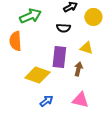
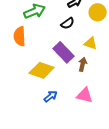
black semicircle: (63, 28) -> (68, 23), turned -40
purple rectangle: (59, 57) -> (64, 52), turned -50

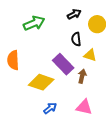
black semicircle: (68, 23) -> (76, 39), moved, turned 120
orange semicircle: (20, 36) -> (13, 60), moved

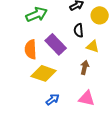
orange semicircle: (13, 60) -> (31, 49), moved
purple rectangle: (63, 64) -> (56, 44), moved

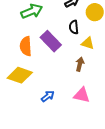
yellow diamond: (44, 73) -> (20, 75), moved

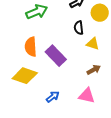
purple rectangle: (51, 41) -> (56, 56), moved
brown arrow: (80, 64) -> (94, 70), moved, turned 48

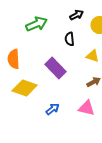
black semicircle: (79, 28) -> (70, 39), moved
orange semicircle: (31, 47) -> (14, 59), moved

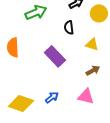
yellow diamond: (25, 88) -> (21, 103), moved

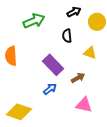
brown arrow: (93, 70) -> (78, 78), moved
blue arrow: (52, 97) -> (50, 89), moved

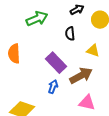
brown arrow: (78, 78) -> (81, 76), size x1.6
blue arrow: (50, 89) -> (53, 87), turned -32

